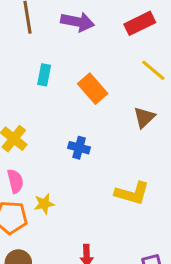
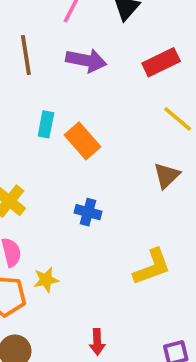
orange rectangle: (93, 89) -> (83, 141), moved
yellow L-shape: (132, 193) -> (152, 267), turned -36

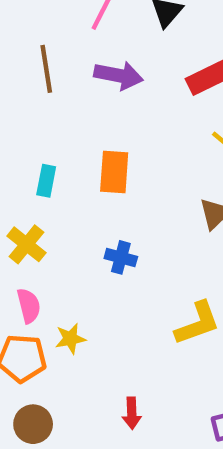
cyan rectangle: (46, 124) -> (46, 181), moved
orange rectangle: (83, 141) -> (114, 172), turned 45

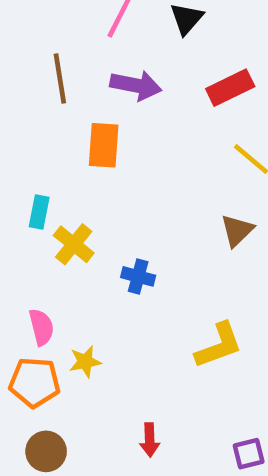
orange rectangle: (114, 172) -> (104, 145), moved
cyan rectangle: (46, 181) -> (39, 212), moved
yellow cross: (26, 244) -> (74, 244), moved

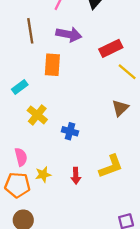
red rectangle: (230, 88) -> (111, 48), moved
cyan rectangle: (39, 212) -> (20, 87), moved, turned 42
red arrow: (150, 440) -> (76, 176), moved

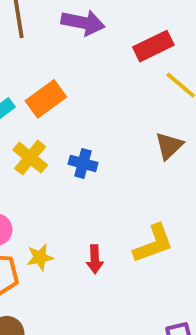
orange rectangle: (52, 65) -> (46, 99), moved, turned 50
blue cross: (70, 131) -> (83, 163), moved

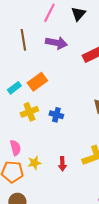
yellow cross: (30, 158) -> (29, 112), turned 30

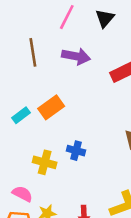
yellow cross: (29, 112) -> (45, 162), moved, turned 36
pink semicircle: (15, 148) -> (22, 194), turned -49

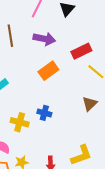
orange rectangle: (51, 107) -> (48, 71), moved

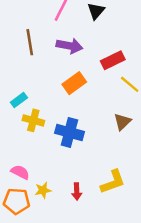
blue cross: (44, 113) -> (69, 132), size x1.6
yellow cross: (20, 122) -> (33, 120), moved

